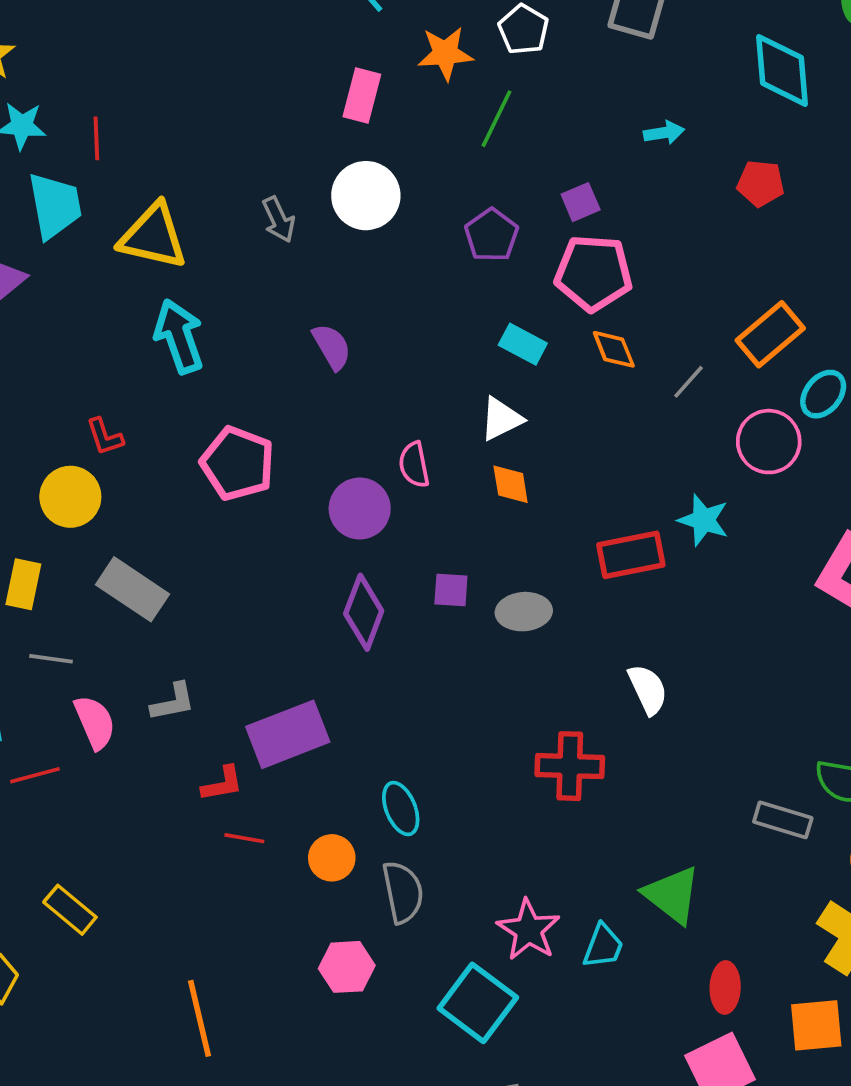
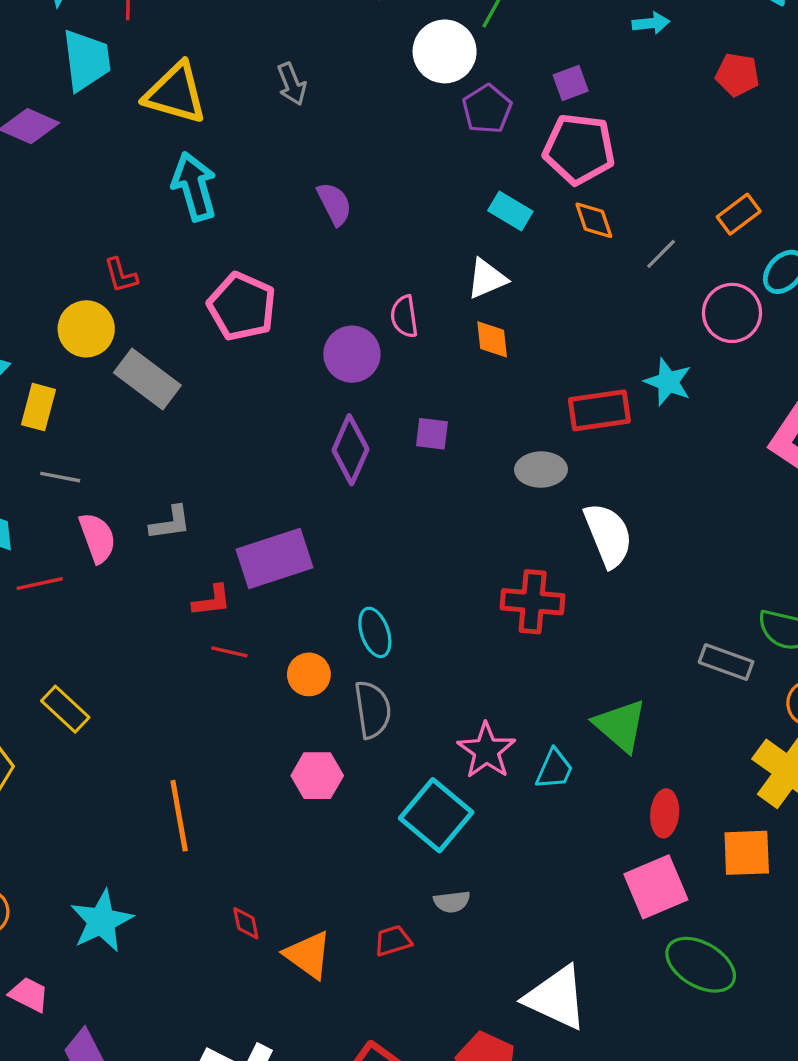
white circle: (366, 196) -> (445, 51), moved
orange rectangle: (770, 334) -> (739, 214), size x0.7
gray rectangle: (133, 589) -> (147, 379), moved
gray ellipse: (524, 612) -> (541, 470), moved
white semicircle: (648, 689) -> (608, 535), size x1.4

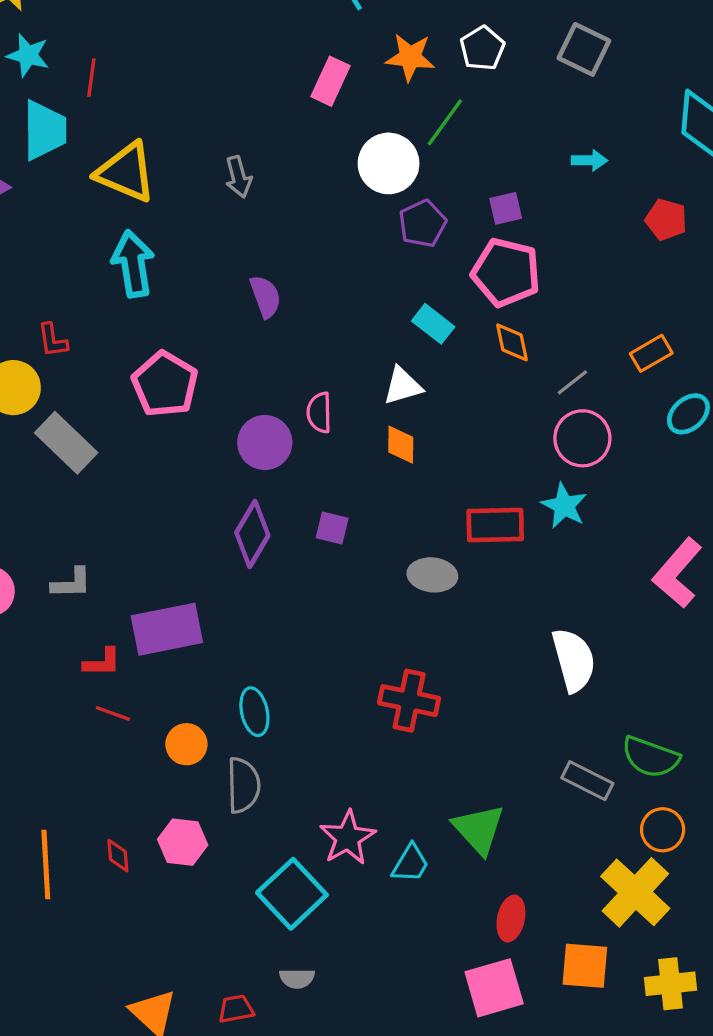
pink circle: (732, 313) -> (582, 438), moved
white semicircle: (608, 535) -> (574, 660), moved
red diamond: (246, 923) -> (118, 856), moved

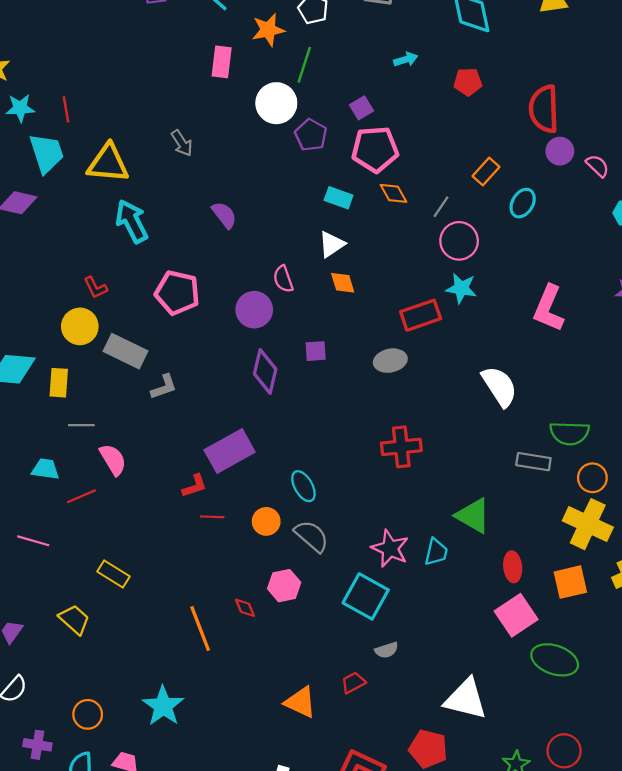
gray L-shape: (71, 583) -> (164, 387), moved
gray semicircle: (243, 785) -> (312, 536), turned -30

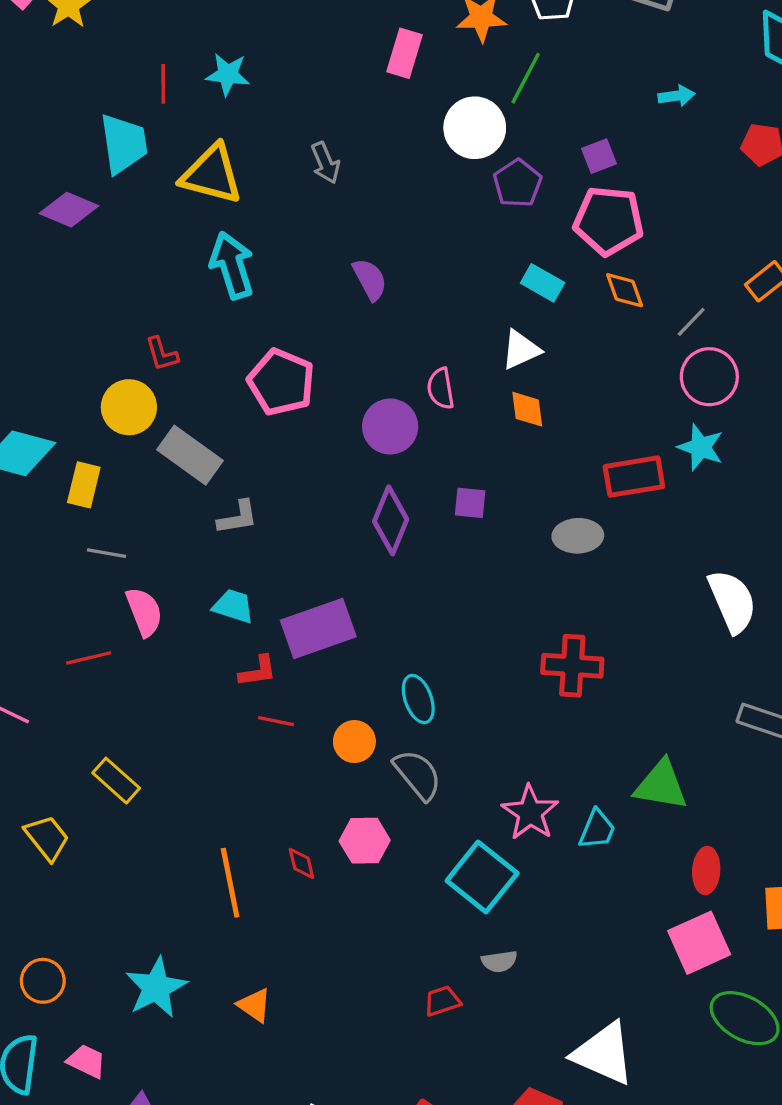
cyan star: (20, 108) -> (228, 74), moved
cyan trapezoid: (45, 469) -> (233, 606), moved
green triangle: (473, 516) -> (661, 785), turned -30
orange triangle: (300, 702) -> (254, 1005), moved, size x0.7

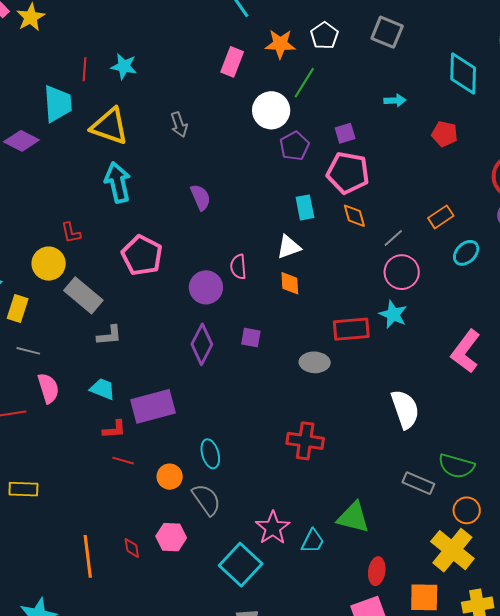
cyan rectangle: (543, 283) -> (305, 207), turned 45
yellow rectangle: (116, 781) -> (23, 489), turned -44

